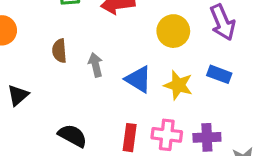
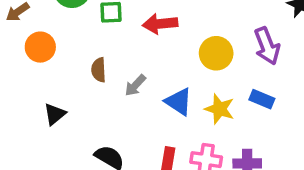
gray arrow: (95, 65) -> (135, 85), turned -125

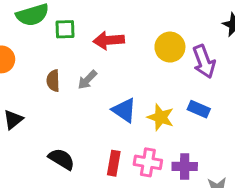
yellow circle: (216, 53) -> (170, 47), moved
gray arrow: (135, 85) -> (87, 80), moved

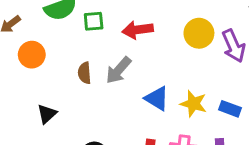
gray arrow: (87, 80) -> (118, 70), size x1.4
blue rectangle: (199, 109) -> (230, 109), moved

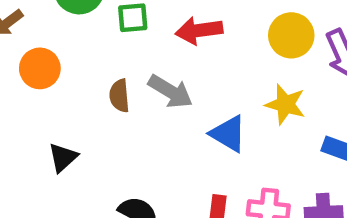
gray arrow: (118, 70) -> (170, 91), turned -100
yellow star: (193, 104) -> (285, 104), moved

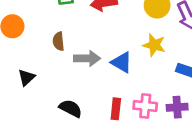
gray arrow: (170, 91) -> (87, 58), moved, turned -30

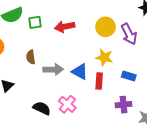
pink cross: (145, 106) -> (67, 104), moved, turned 36
red rectangle: (116, 109) -> (99, 81), moved

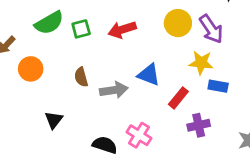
yellow star: (104, 57) -> (201, 63), moved
blue triangle: (80, 72) -> (149, 75), moved
red rectangle: (99, 81) -> (178, 98), turned 42
purple cross: (124, 105) -> (199, 125), moved

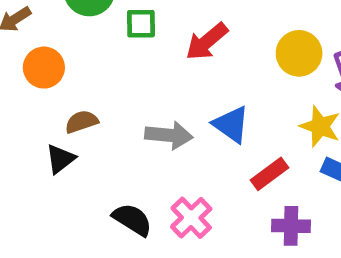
red arrow: (122, 30) -> (207, 42), turned -36
brown semicircle: (81, 77) -> (82, 122), moved, turned 72

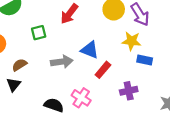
green square: (141, 24) -> (39, 33), moved
red rectangle: (270, 174) -> (103, 70), moved

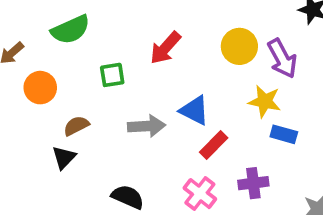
pink cross: (81, 98) -> (200, 194), moved

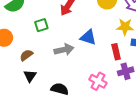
red rectangle: (214, 145) -> (116, 52), moved, turned -49
black triangle: (64, 157) -> (30, 76), moved

